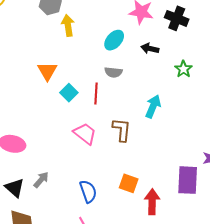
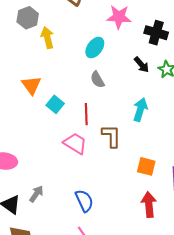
black cross: (177, 18) -> (156, 33), moved
black arrow: (150, 48) -> (142, 65), moved, turned -138
gray semicircle: (113, 72) -> (97, 80), turned 60
red line: (96, 94) -> (86, 114), moved
orange square: (129, 183) -> (146, 166), moved

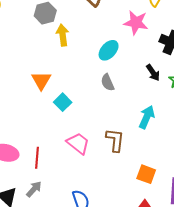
red line: (86, 114) -> (37, 158), moved

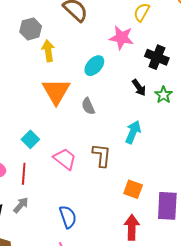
orange triangle: (41, 80) -> (56, 91), moved, size x1.4
gray semicircle: (108, 82) -> (88, 106), moved
cyan square: (63, 102) -> (30, 139), moved

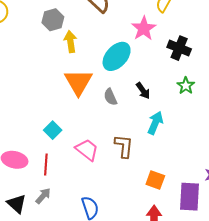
pink star: (121, 38) -> (144, 28), turned 30
cyan ellipse: (94, 66) -> (117, 56), size x1.4
black arrow: (139, 88) -> (143, 91), moved

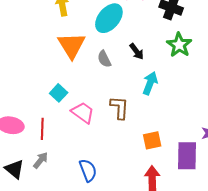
green star: (186, 86) -> (179, 45), size x1.4
cyan square: (53, 130) -> (59, 93), moved
orange square: (155, 180) -> (152, 140), turned -30

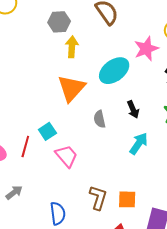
gray semicircle: (104, 59) -> (100, 119), moved
brown L-shape: (119, 108) -> (98, 198), moved
red line: (42, 129) -> (25, 147), moved

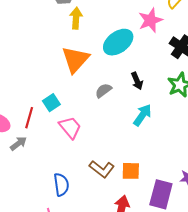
gray semicircle: (100, 119) -> (103, 91), turned 66
gray arrow: (14, 192) -> (18, 143), moved
brown L-shape: (98, 198) -> (102, 169), turned 110

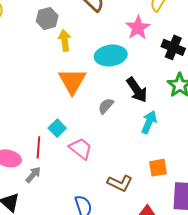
cyan ellipse: (118, 42) -> (111, 56), turned 40
black arrow: (137, 81) -> (137, 90), size x1.5
orange square: (131, 171) -> (158, 168), moved

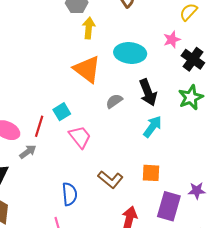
pink star: (138, 28) -> (172, 40), moved, size x0.7
orange triangle: (72, 81) -> (87, 69), turned -36

